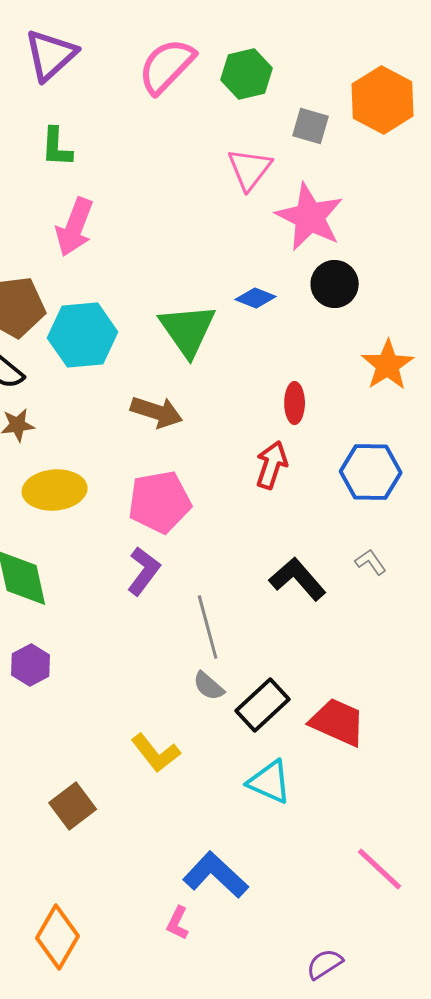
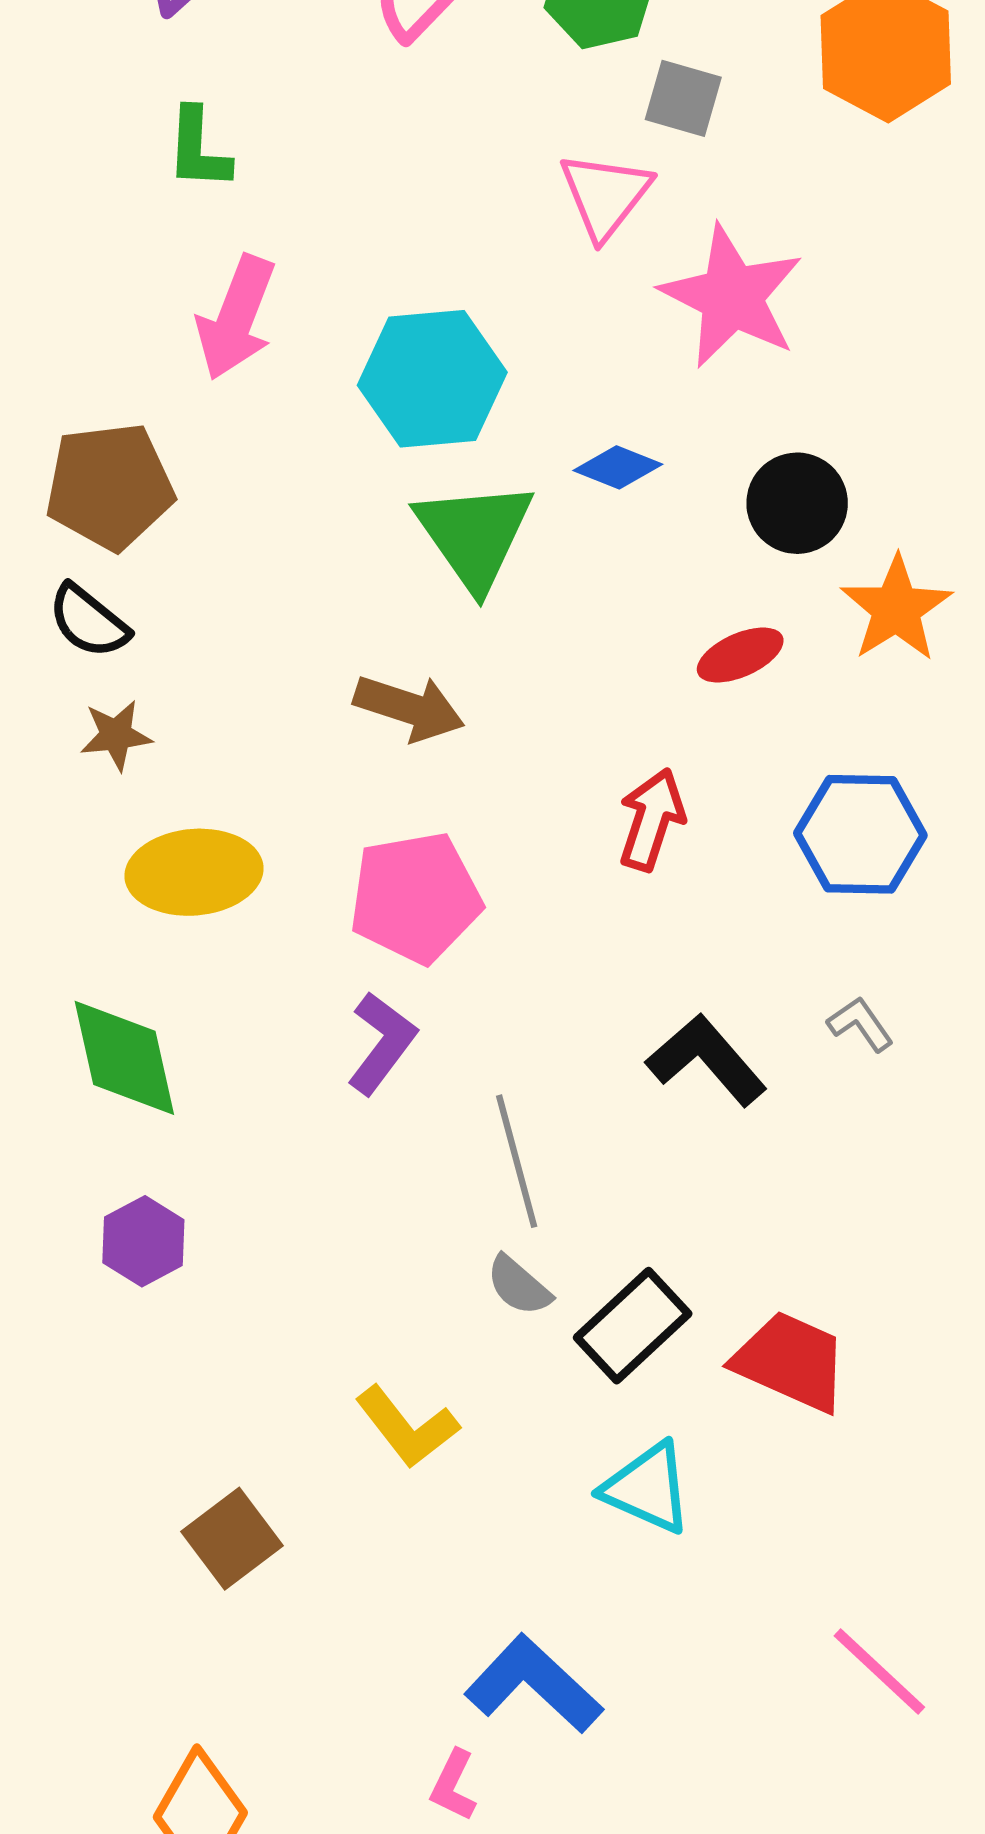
gray square: (311, 126) -> (683, 98), moved
black circle: (335, 284) -> (797, 503), moved
cyan hexagon: (83, 335) -> (432, 379), moved
red ellipse: (295, 403) -> (740, 655), moved, turned 66

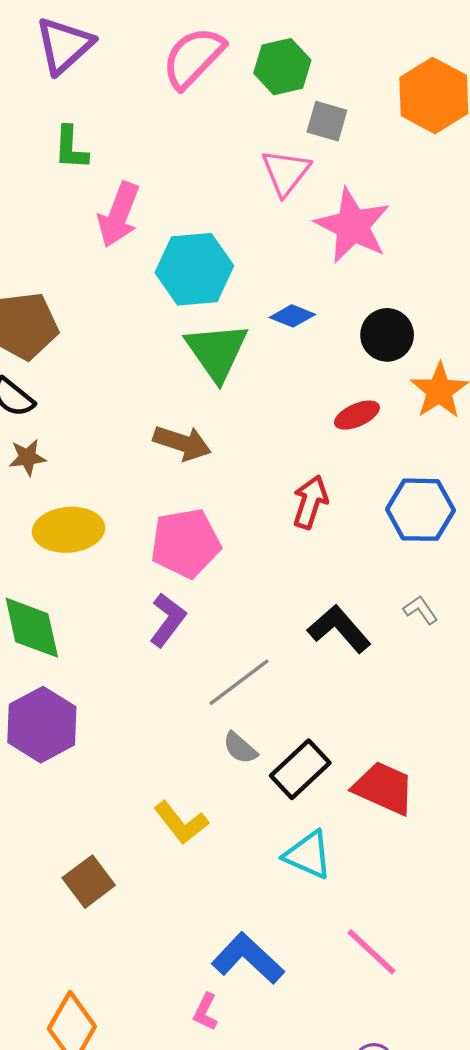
pink arrow: (236, 318) -> (119, 215), moved
gray line: (517, 1161) -> (239, 682), turned 68
purple hexagon: (143, 1241) -> (42, 725), size x1.6
pink line: (879, 1671) -> (371, 952), moved

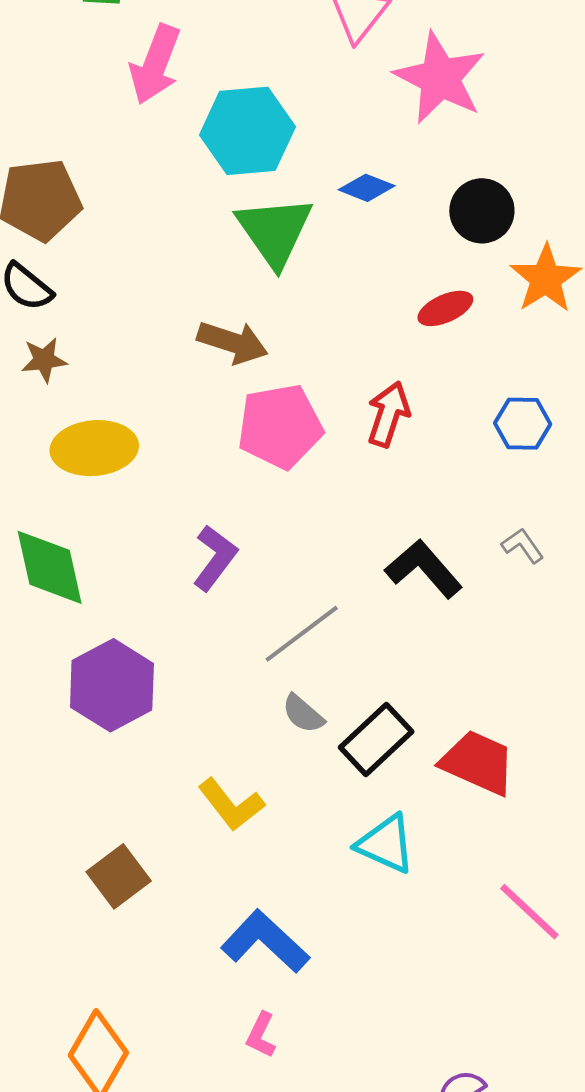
blue hexagon: (420, 510) -> (523, 424), size x0.7
pink pentagon: (186, 543) -> (280, 426), moved
purple hexagon: (42, 725) -> (112, 685), moved
pink line: (371, 952) -> (529, 912), moved
blue L-shape: (248, 958) -> (265, 941), moved

